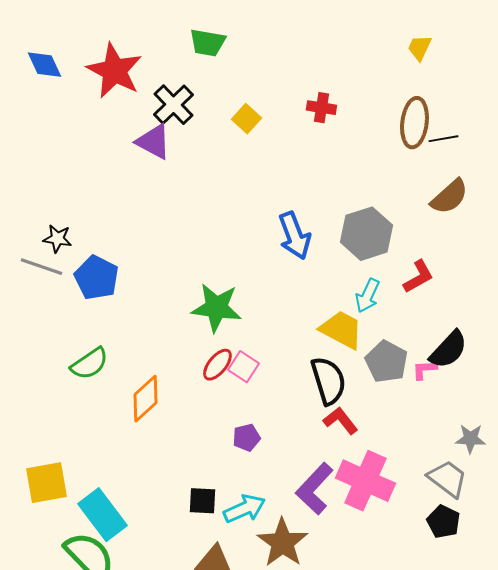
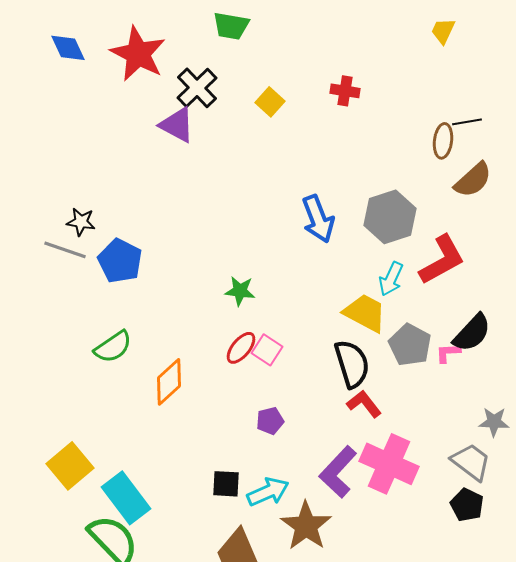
brown ellipse: (414, 123) -> (443, 141), moved, size x0.7
red L-shape: (418, 277) -> (442, 260), size x1.5
green star: (216, 308) -> (240, 291), size x0.6
yellow square: (46, 483) -> (70, 466), turned -30

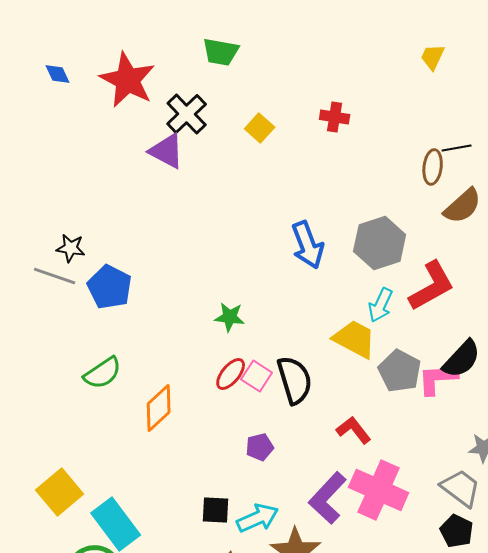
blue diamond: (68, 48) -> (58, 74), size x0.7
pink L-shape: (448, 353) -> (438, 379), size x1.6
black semicircle: (352, 364) -> (295, 380), moved

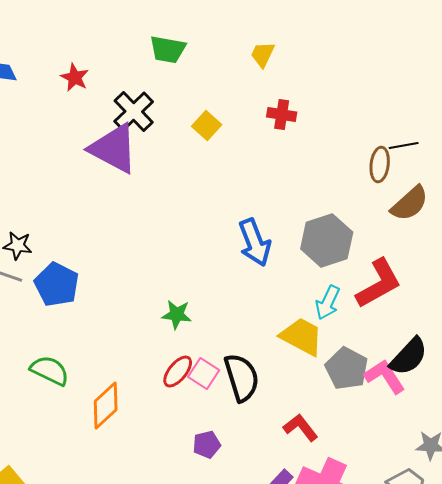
yellow trapezoid: (433, 57) -> (263, 54), moved
red star: (128, 80) -> (75, 78), size x0.5
purple triangle: (167, 151) -> (114, 148), size x1.4
green semicircle: (103, 373) -> (50, 370), turned -120
pink L-shape: (438, 379) -> (385, 376), turned 60

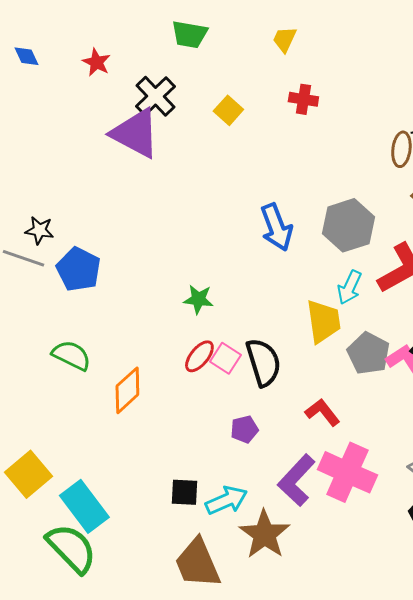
yellow trapezoid: (302, 336) -> (323, 321), turned 54
purple pentagon: (207, 444) -> (244, 429), moved

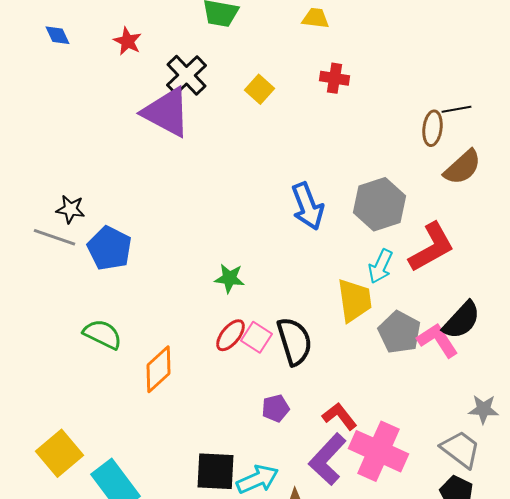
yellow trapezoid: (284, 39) -> (316, 18), turned 72
red L-shape: (322, 412) -> (340, 416), moved
black square: (184, 492) -> (216, 471), size x1.4

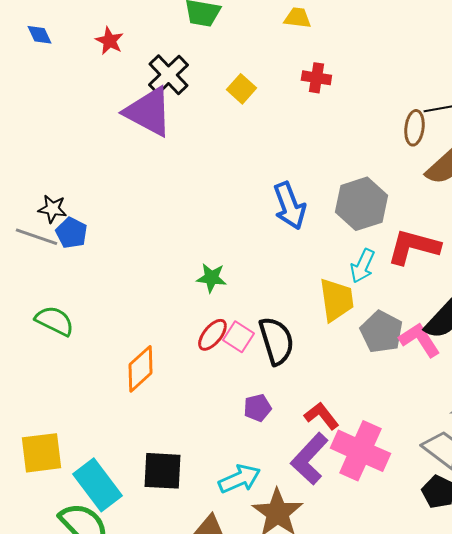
red L-shape: (432, 247) -> (413, 247), turned -136
blue pentagon: (110, 248) -> (71, 233), moved, size x0.7
green semicircle: (102, 334) -> (54, 321), moved
yellow square: (60, 453) -> (41, 453), turned 33
black square: (216, 471) -> (162, 471), moved

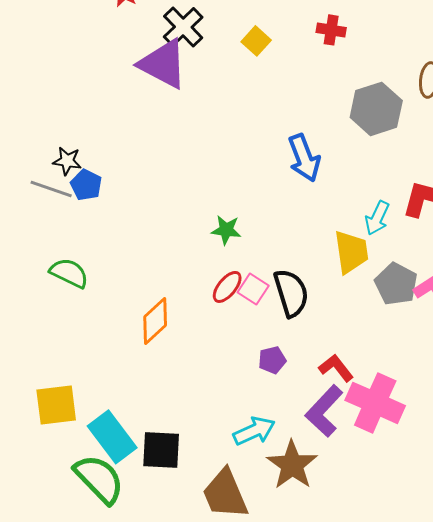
gray hexagon: (361, 204) -> (376, 109), moved
black square: (162, 471) -> (161, 450), moved

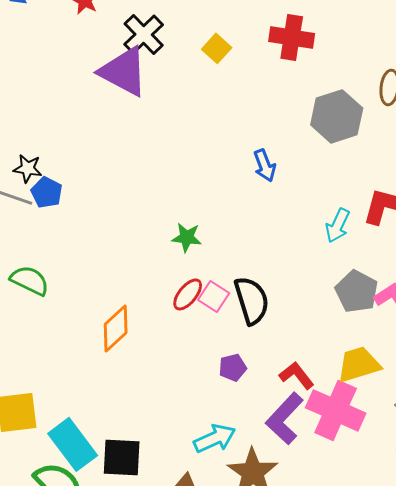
red cross: (331, 30) -> (292, 37), size x1.5
blue arrow: (304, 158) -> (265, 165), size x0.7
yellow trapezoid: (351, 252) -> (359, 364), moved, turned -99

